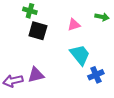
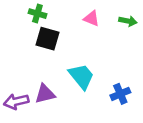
pink triangle: (74, 25) -> (91, 19), moved, turned 40
cyan trapezoid: (80, 55) -> (81, 76), moved

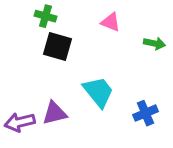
green arrow: (128, 21) -> (155, 43), moved

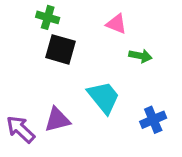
green arrow: (155, 43) -> (140, 56), moved
purple arrow: (20, 122) -> (21, 129), turned 56

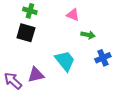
black square: (60, 49) -> (26, 33), moved
blue cross: (153, 120) -> (103, 58), moved

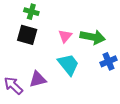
pink triangle: (73, 15) -> (65, 36), moved, turned 48
green arrow: (88, 35) -> (93, 37), size x1.6

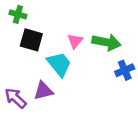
green cross: (31, 12) -> (18, 14), moved
cyan trapezoid: (68, 64) -> (59, 64), moved

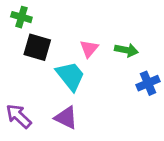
green arrow: (106, 42) -> (126, 50), size x0.7
purple triangle: (43, 91) -> (66, 118), moved, turned 40

